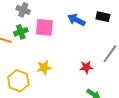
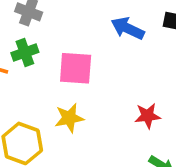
pink square: (44, 27) -> (76, 68), moved

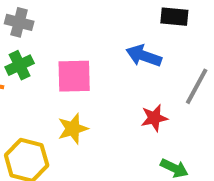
blue arrow: (128, 28) -> (144, 56), moved

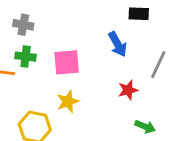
blue arrow: (144, 56) -> (118, 44), turned -135
green cross: (20, 65) -> (26, 57), turned 36

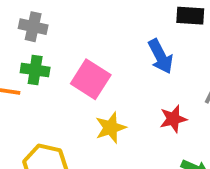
pink square: (67, 62) -> (91, 79), turned 36
yellow star: (68, 101) -> (111, 128), moved

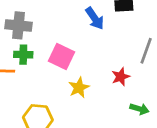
gray cross: (33, 27) -> (19, 25), size x1.4
blue arrow: (161, 56) -> (95, 18), moved

